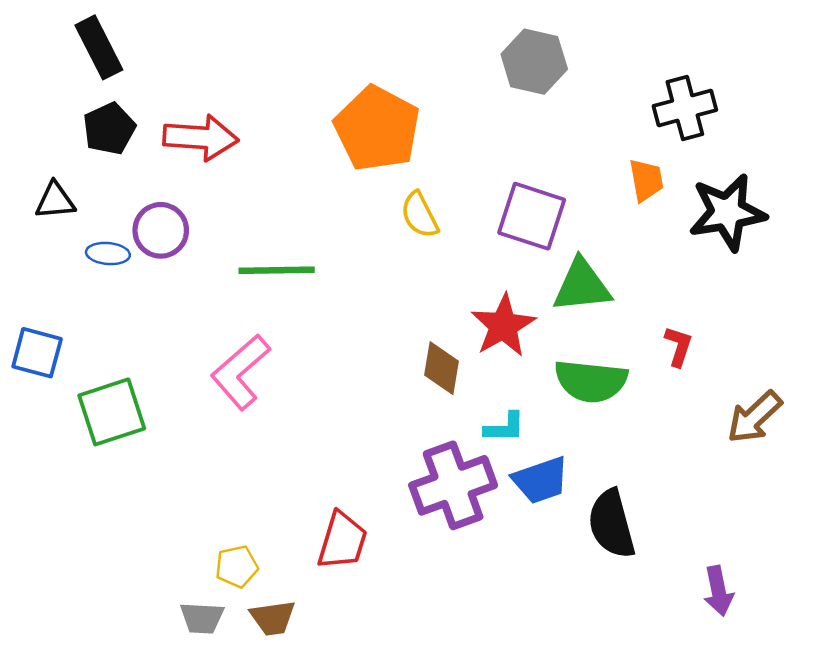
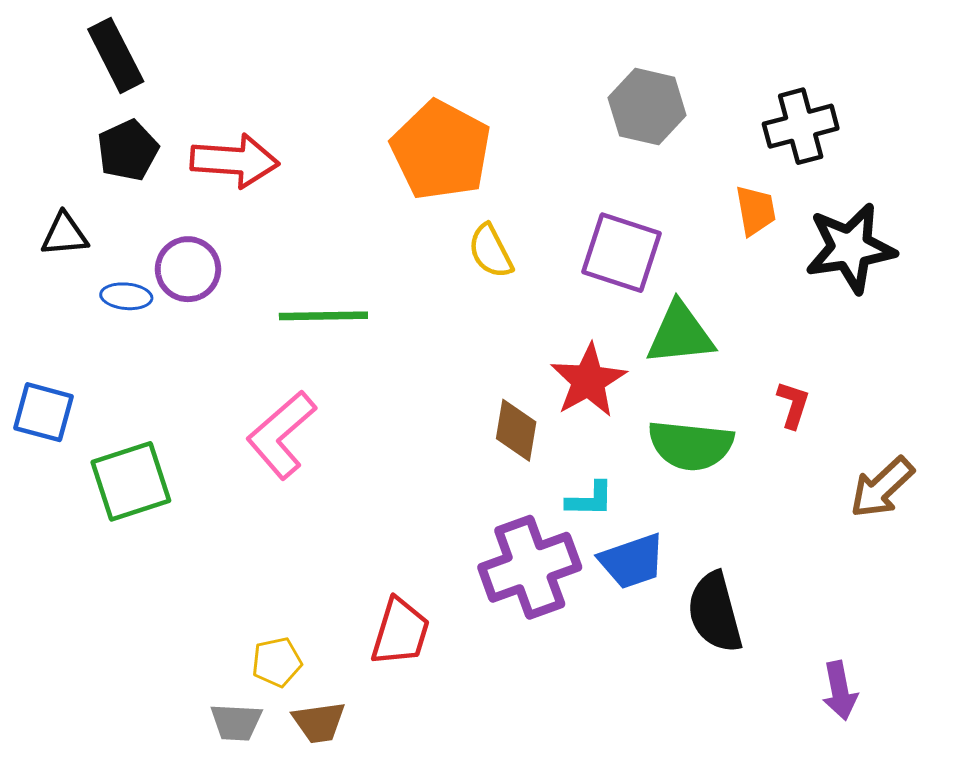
gray hexagon: (534, 62) -> (647, 107), moved

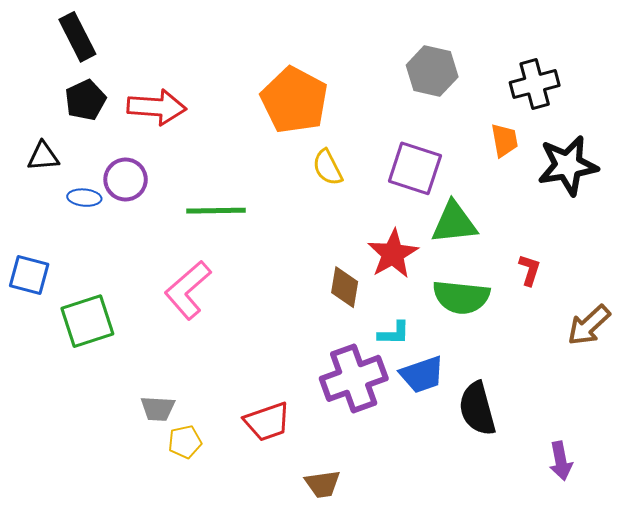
red trapezoid: (400, 632) -> (267, 422), turned 54
gray trapezoid: (236, 722) -> (158, 409), moved
brown trapezoid: (319, 722) -> (323, 484), moved

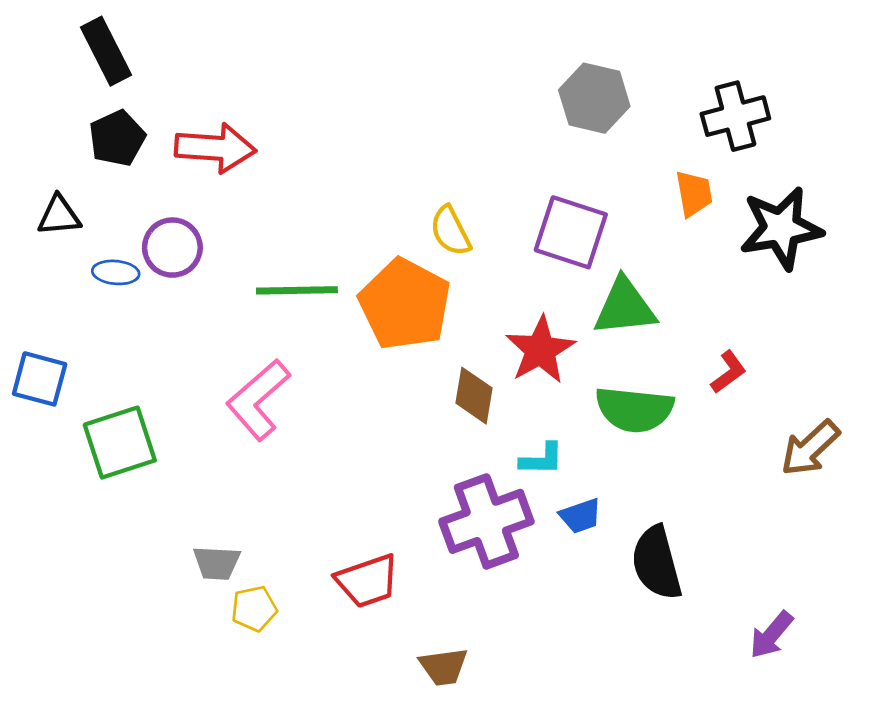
orange pentagon: (294, 100) -> (405, 304), moved
red L-shape: (530, 270) -> (728, 372), turned 36
blue trapezoid: (422, 374) -> (580, 516), size x0.7
purple arrow: (561, 461) -> (771, 635), turned 51

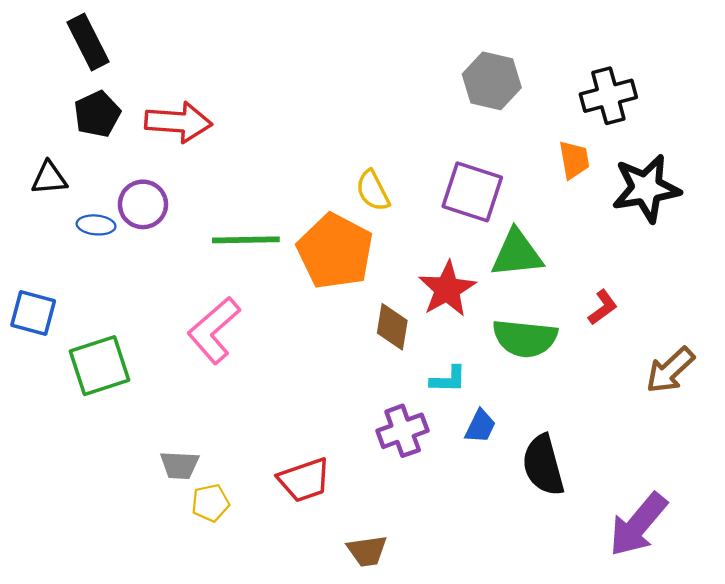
blue trapezoid: (580, 516) -> (480, 426), turned -45
purple cross: (486, 521) -> (403, 431), size x0.7
purple arrow: (771, 635) -> (638, 525), size x1.6

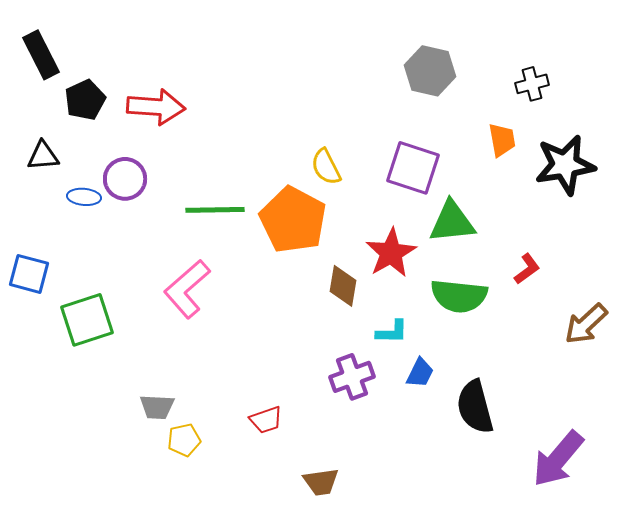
black rectangle: (88, 42) -> (41, 55), moved
black cross: (608, 96) -> (532, 84), size x0.7
red trapezoid: (304, 480) -> (266, 420), size x0.7

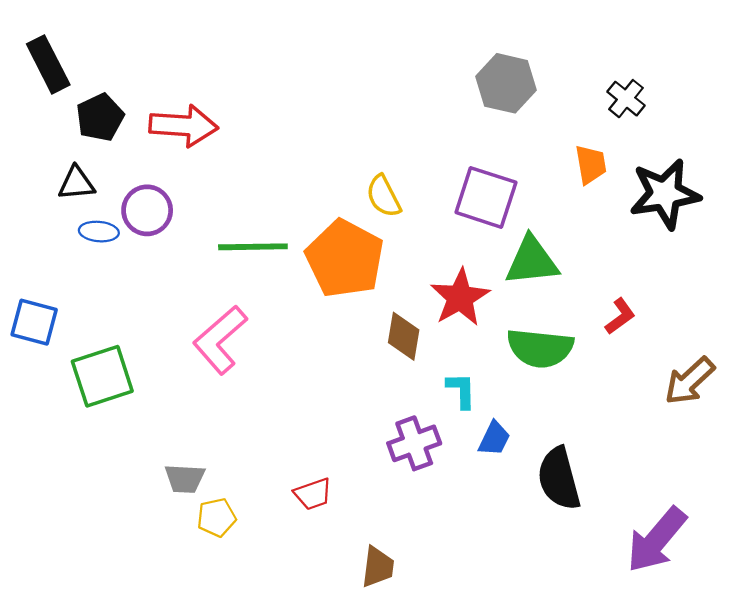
black cross: (532, 84) -> (626, 99), turned -36
black triangle: (43, 156) -> (76, 183), moved
cyan L-shape: (392, 332) -> (461, 390), turned -92
brown trapezoid: (321, 482) -> (378, 567), turned -75

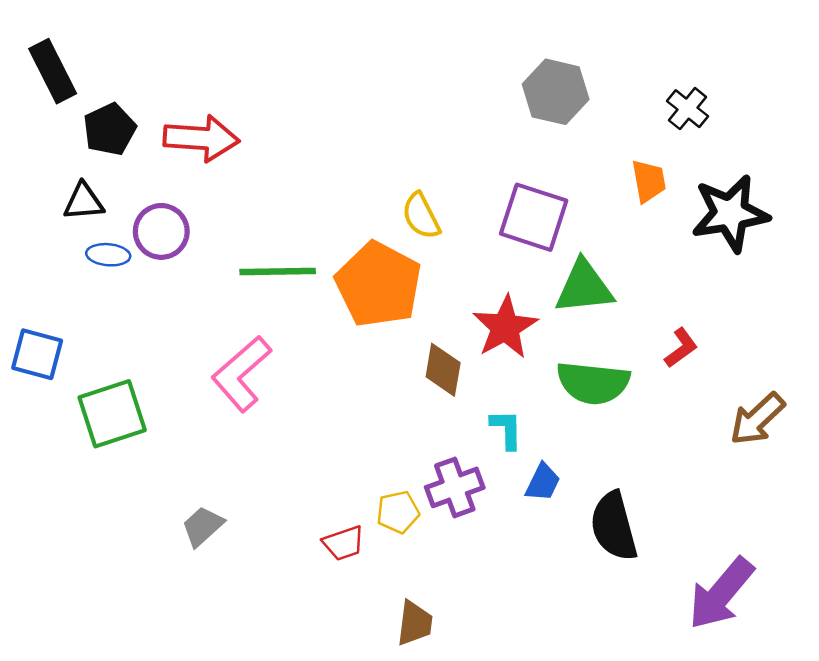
gray trapezoid: (185, 479) -> (203, 526), turned 135
yellow pentagon: (216, 517) -> (398, 512), moved

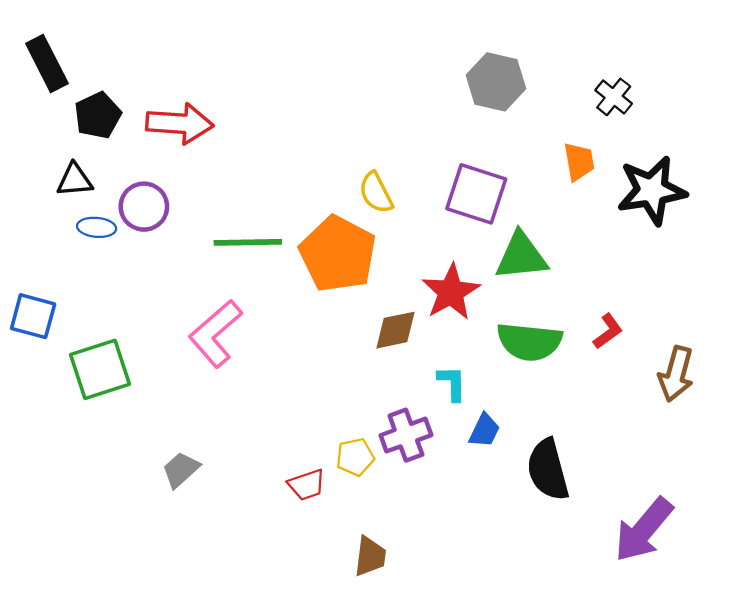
red L-shape: (681, 348) -> (608, 331), moved
brown diamond: (443, 370) -> (396, 330), turned 69
brown arrow: (757, 419) -> (676, 374), turned -32

